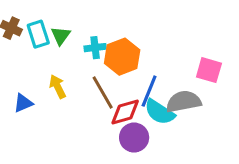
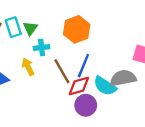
cyan cross: (95, 48) -> (42, 48), moved
orange hexagon: (122, 57) -> (77, 29), moved
blue line: (149, 91) -> (83, 66), moved

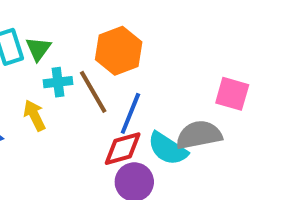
brown line: (62, 71) -> (93, 92), moved

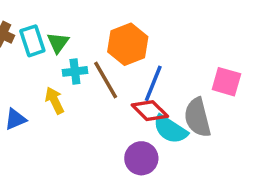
blue line: (130, 113) -> (153, 83), moved
gray semicircle: (199, 135) -> (197, 117), turned -93
red diamond: (123, 149) -> (150, 111), moved, turned 60

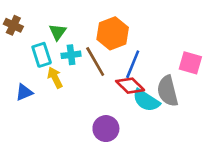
cyan rectangle: (32, 41) -> (42, 55), moved
purple circle: (141, 158) -> (106, 129), moved

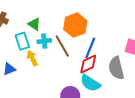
green triangle: (58, 32) -> (34, 24), turned -32
red diamond: (130, 86) -> (88, 64), turned -70
cyan semicircle: (146, 100) -> (90, 83), moved

